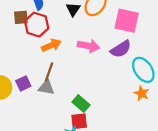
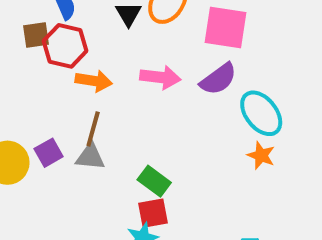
orange arrow: (51, 45) -> (94, 81), turned 36

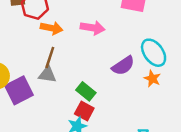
purple semicircle: (218, 79) -> (123, 66), moved
purple square: (49, 153) -> (19, 90), moved, size x1.6
red square: (153, 213) -> (84, 111), turned 36

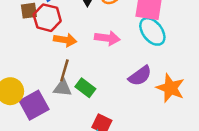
cyan ellipse: (154, 53) -> (152, 31), moved
orange star: (152, 79) -> (170, 88), size x1.6
green rectangle: (86, 91) -> (85, 88), moved

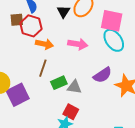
gray triangle: (63, 88) -> (74, 87), moved
green rectangle: (85, 88) -> (59, 83), turned -63

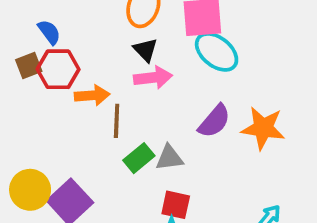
black triangle: (63, 12) -> (145, 50), moved
brown line: (43, 68) -> (117, 121), moved

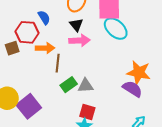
blue semicircle: (49, 32) -> (44, 17), moved
brown square: (29, 65) -> (12, 48), moved
purple semicircle: (214, 121) -> (132, 89), moved, turned -102

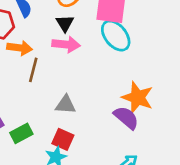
green rectangle: (69, 85) -> (21, 133), moved

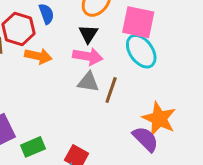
brown line: (33, 70) -> (111, 90), moved
gray triangle: (66, 105) -> (88, 82), moved

